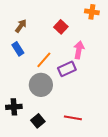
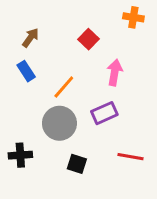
purple rectangle: (67, 69) -> (104, 113), moved
red line: (73, 118) -> (131, 157), moved
black square: (38, 121) -> (77, 164), moved, turned -32

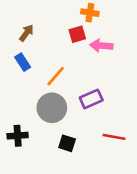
orange cross: (133, 17) -> (90, 13), moved
red square: (88, 39) -> (77, 34), turned 30
pink arrow: (115, 72) -> (101, 46), moved, turned -95

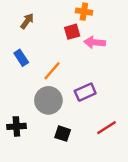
brown arrow: (26, 33) -> (27, 21), moved
red line: (114, 137) -> (106, 128), turned -42

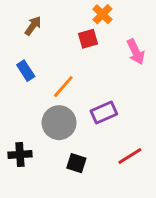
orange cross: (84, 12) -> (102, 14), turned 35
pink arrow: (95, 42) -> (136, 52), moved, turned -120

